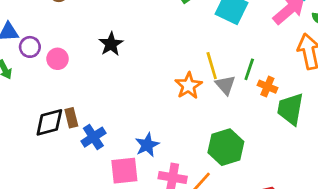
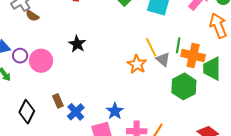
pink circle: (58, 59) -> (41, 61), size x1.5
orange cross: (267, 87) -> (193, 56), size x1.6
black diamond: (49, 122) -> (27, 112), moved, turned -40
green hexagon: (226, 147) -> (184, 86), moved

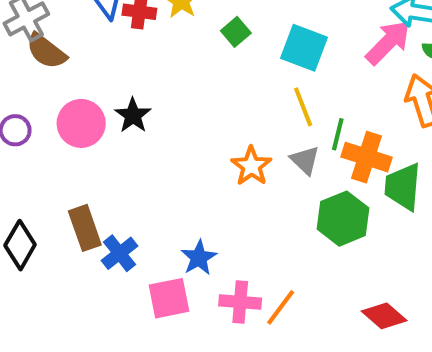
brown semicircle: (32, 16) -> (46, 51), size x1.5
yellow line: (151, 47) -> (303, 107), moved
pink circle: (41, 61) -> (81, 123), moved
brown rectangle: (58, 101) -> (85, 228), size x1.5

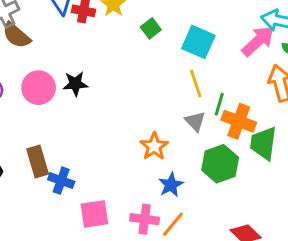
black star: (133, 115) -> (75, 84), turned 30
orange star: (251, 166) -> (154, 146), moved
blue cross: (120, 253) -> (61, 181), turned -35
blue star: (199, 258) -> (171, 185), moved

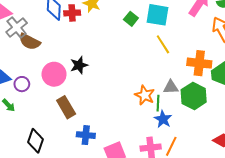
green square: (151, 28) -> (131, 19), moved
green line: (219, 104) -> (158, 103), moved
gray triangle: (195, 121) -> (171, 87), moved, turned -35
brown rectangle: (38, 161) -> (66, 107), moved

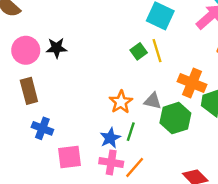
green square: (131, 19) -> (139, 51), moved
green line: (158, 103) -> (131, 132), moved
blue star: (163, 119) -> (110, 138), moved

